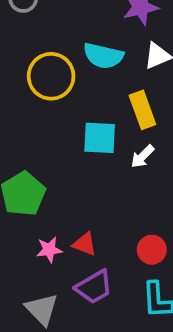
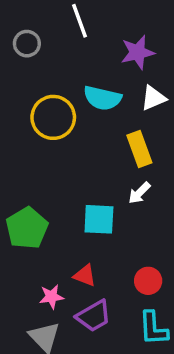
cyan square: (100, 138) -> (99, 219), moved
pink star: (49, 250) -> (51, 297), moved

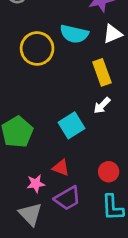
cyan square: (99, 219) -> (71, 125), turned -35

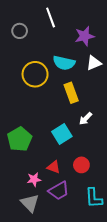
yellow rectangle: (102, 72) -> (71, 93), moved
red circle: (109, 172) -> (81, 165), moved

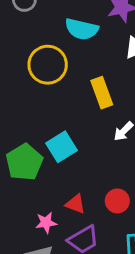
cyan semicircle: (64, 63) -> (82, 29), moved
cyan square: (62, 134) -> (62, 147), moved

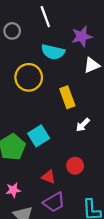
red circle: (117, 201) -> (75, 166), moved
pink star: (46, 223) -> (13, 190), moved

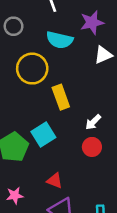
gray circle: (12, 31) -> (14, 26), moved
yellow rectangle: (67, 97) -> (61, 97), moved
red circle: (75, 166) -> (92, 147), moved

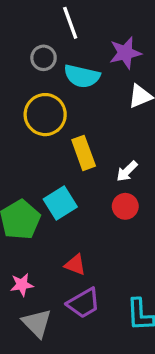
gray circle: (14, 26) -> (44, 58), moved
white arrow: (93, 122) -> (127, 171), moved
red circle: (92, 147) -> (125, 206), moved

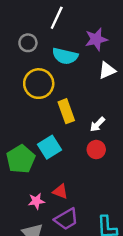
white line: (70, 23) -> (57, 18), turned 45
gray circle: (44, 58) -> (28, 43), moved
pink star: (22, 285) -> (36, 201), moved

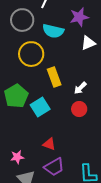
gray circle: (28, 43) -> (22, 20), size x1.5
green pentagon: (21, 159) -> (16, 96), moved
pink star: (36, 201) -> (17, 157), moved

